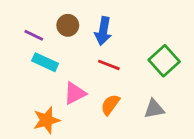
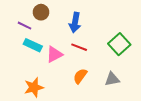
brown circle: (68, 25) -> (41, 12), moved
pink triangle: (75, 93) -> (54, 54), moved

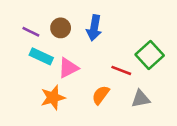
brown circle: (41, 12) -> (61, 28), moved
red line: (79, 47) -> (121, 70), moved
orange star: (34, 87) -> (53, 98), moved

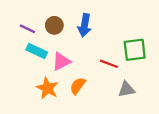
green square: (150, 55) -> (135, 50), turned 35
orange semicircle: (101, 95) -> (78, 86), moved
orange star: (53, 98) -> (47, 88), turned -30

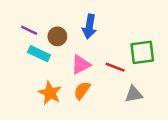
brown circle: (54, 25) -> (57, 36), moved
pink triangle: (61, 61) -> (81, 65), moved

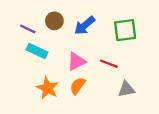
blue arrow: (89, 27) -> (85, 25), turned 40
brown circle: (57, 36) -> (54, 21), moved
green square: (142, 52) -> (125, 30), moved

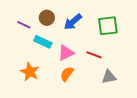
cyan rectangle: (37, 51) -> (43, 42), moved
orange star: (47, 88) -> (30, 72), moved

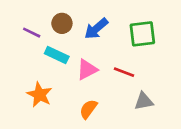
orange semicircle: (67, 74) -> (88, 109), moved

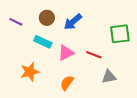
purple line: (32, 33) -> (16, 22), moved
green square: (142, 34) -> (120, 34), moved
orange star: (40, 95) -> (30, 72), turned 30

